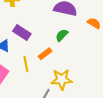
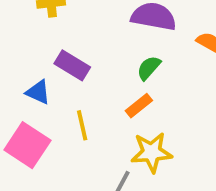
orange rectangle: (45, 54) -> (139, 106), moved

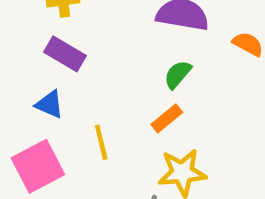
purple rectangle: (72, 65) -> (65, 54), moved
pink square: (27, 145) -> (38, 166), turned 30

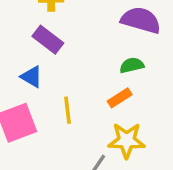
green semicircle: (178, 74) -> (132, 65), turned 30

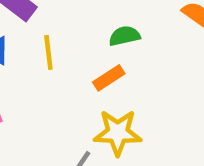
yellow line: (68, 110) -> (48, 53), moved

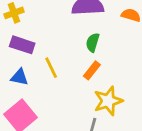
green semicircle: (124, 36) -> (93, 42), turned -42

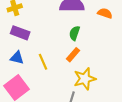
yellow line: (51, 68) -> (43, 62), moved

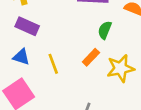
green semicircle: (74, 33) -> (105, 30), moved
yellow star: (85, 79) -> (121, 68), moved

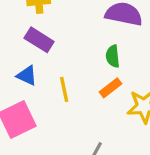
green semicircle: (105, 30) -> (113, 56), moved, turned -36

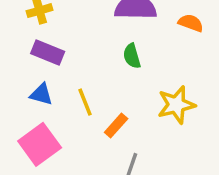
orange rectangle: (110, 88) -> (116, 126), moved

